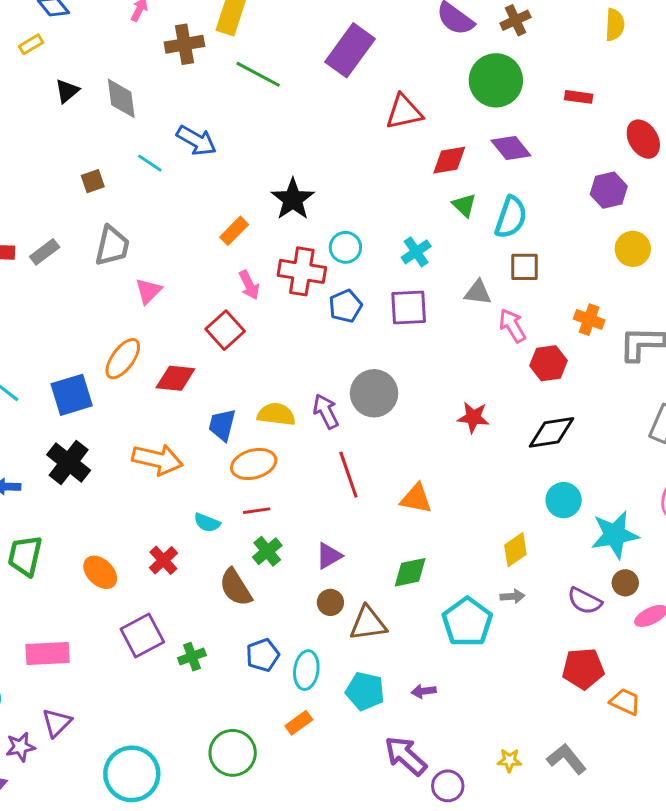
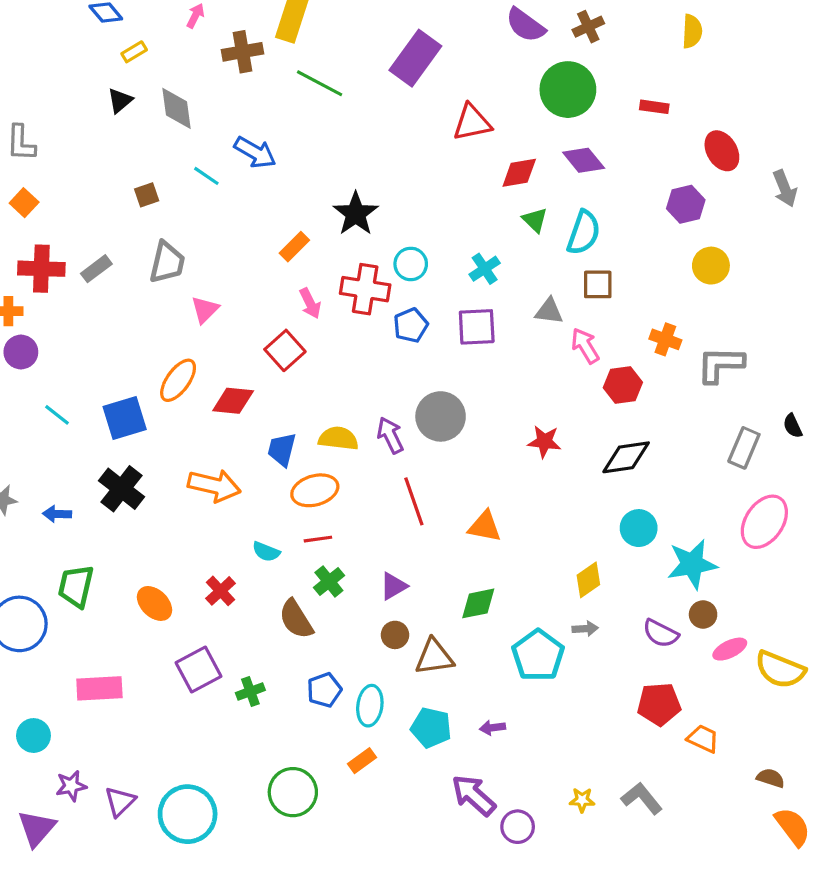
yellow rectangle: (31, 44) -> (134, 52), moved
purple triangle: (57, 723) -> (120, 802), moved

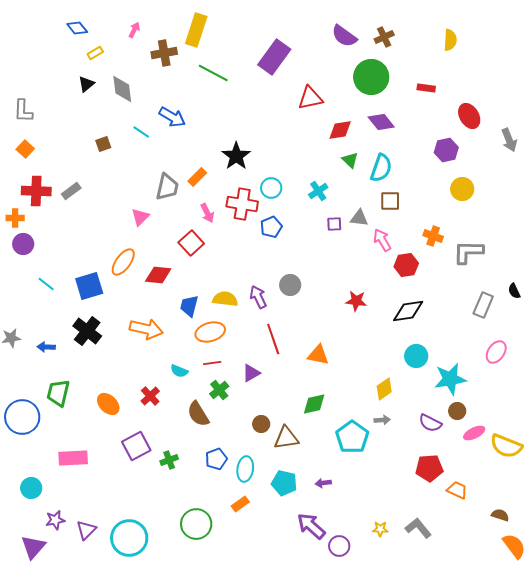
gray trapezoid: (167, 262) -> (167, 187), moved
purple square: (477, 327) -> (334, 224), moved, size x0.6
gray circle: (441, 416) -> (290, 285), size x0.7
pink ellipse: (764, 522) -> (496, 352), size x0.7
purple triangle: (393, 586) -> (251, 373), moved

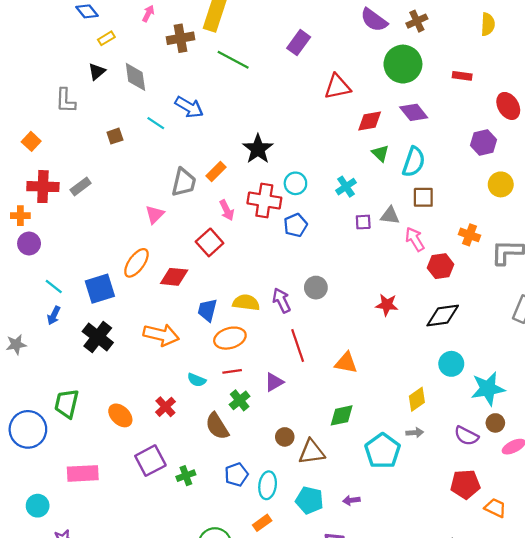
purple rectangle: (274, 57) -> (299, 43), size x0.7
gray L-shape: (23, 111) -> (66, 101), moved
blue arrow: (46, 347) -> (54, 315), moved, turned -66

